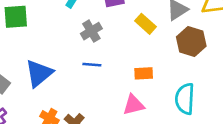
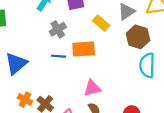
orange rectangle: (144, 73) -> (84, 49), moved, size x1.5
cyan semicircle: (185, 99) -> (147, 65), moved

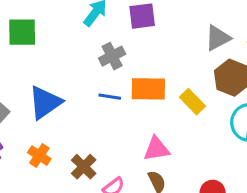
yellow rectangle: (101, 23) -> (192, 102), moved
orange cross: (25, 100) -> (39, 156), moved

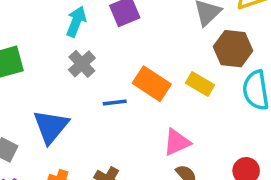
gray cross: (112, 56) -> (82, 64), moved
orange rectangle: (148, 89) -> (152, 84), turned 48

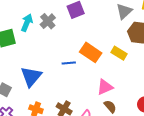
cyan arrow: (76, 22) -> (27, 23), moved
gray cross: (82, 64) -> (48, 21), moved

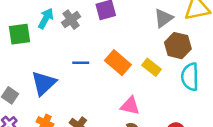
blue line: (69, 63) -> (81, 63), moved
pink triangle: (105, 87) -> (130, 106), turned 30

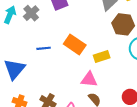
yellow rectangle: (152, 67) -> (102, 57), moved, turned -49

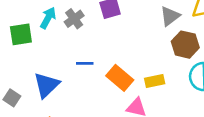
orange rectangle: (75, 45) -> (120, 78), moved

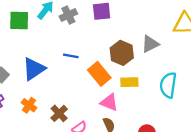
gray triangle: (170, 16) -> (150, 44), moved
brown hexagon: (185, 45) -> (122, 53), moved

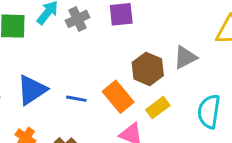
blue line: (71, 56) -> (76, 99), moved
yellow rectangle: (129, 82) -> (158, 108), turned -35

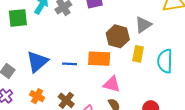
orange rectangle: (118, 97) -> (99, 59), turned -40
yellow rectangle: (158, 108) -> (138, 54), moved, turned -35

